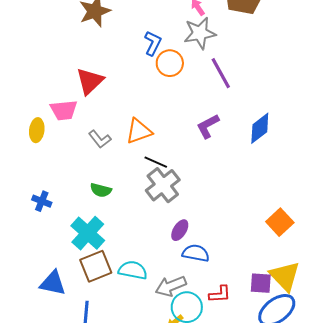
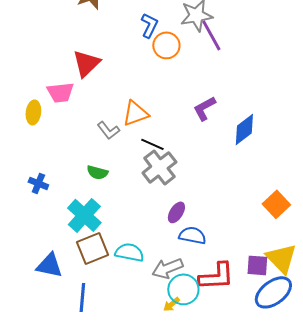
purple line: (221, 73) -> (211, 35), moved
blue diamond: (260, 128) -> (244, 129), moved
gray L-shape: (100, 139) -> (108, 130), moved
red L-shape: (220, 294) -> (216, 276), size x1.6

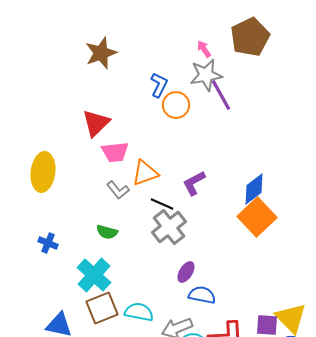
pink trapezoid: (60, 92) -> (115, 152), moved
purple L-shape: (204, 108) -> (194, 183), moved
yellow ellipse: (33, 112) -> (43, 172), size x1.6
orange square: (276, 204) -> (257, 217), moved, size x1.4

